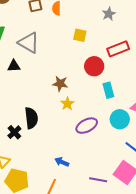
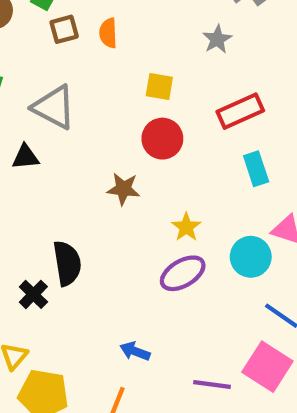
red circle: (94, 66) -> (162, 139), moved
cyan rectangle: (108, 90) -> (256, 169), moved
yellow star: (67, 104) -> (186, 227), moved

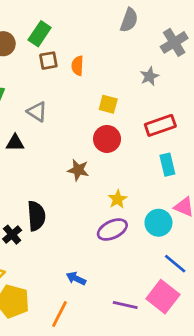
gray triangle: (54, 107) -> (37, 112), size x0.7

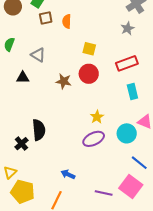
gray star: (149, 76) -> (128, 28), moved
brown star: (78, 170) -> (64, 81), moved

